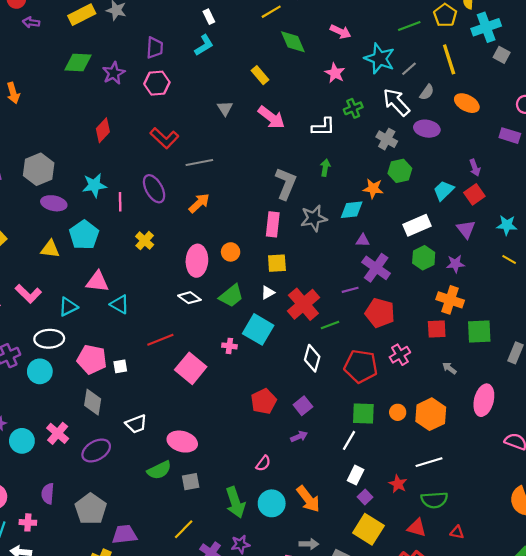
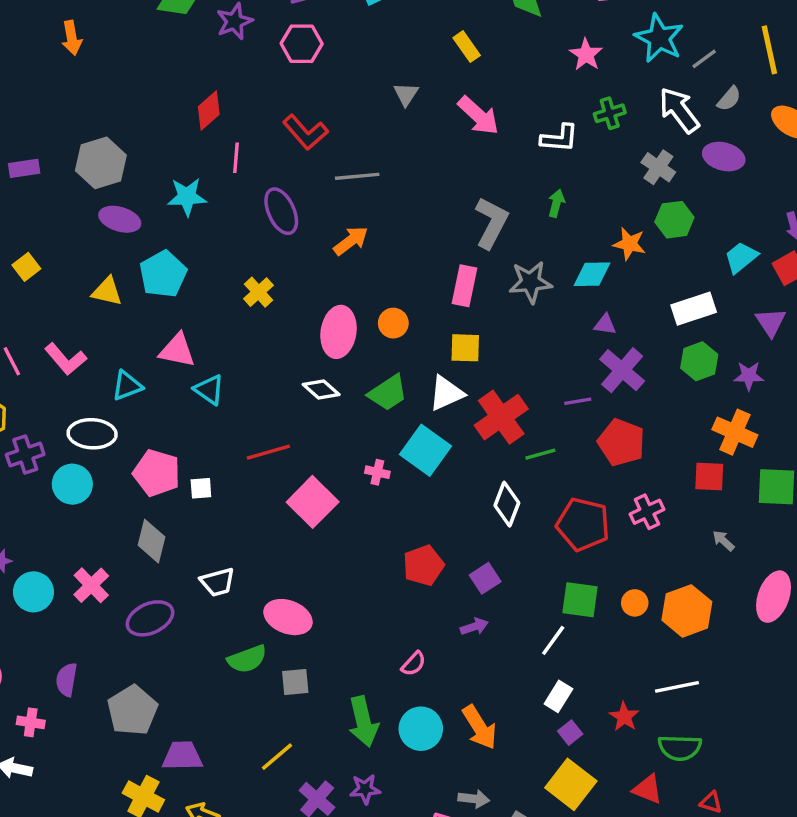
pink line: (120, 202) -> (236, 158), moved
white triangle: (268, 293) -> (446, 393), size x1.6

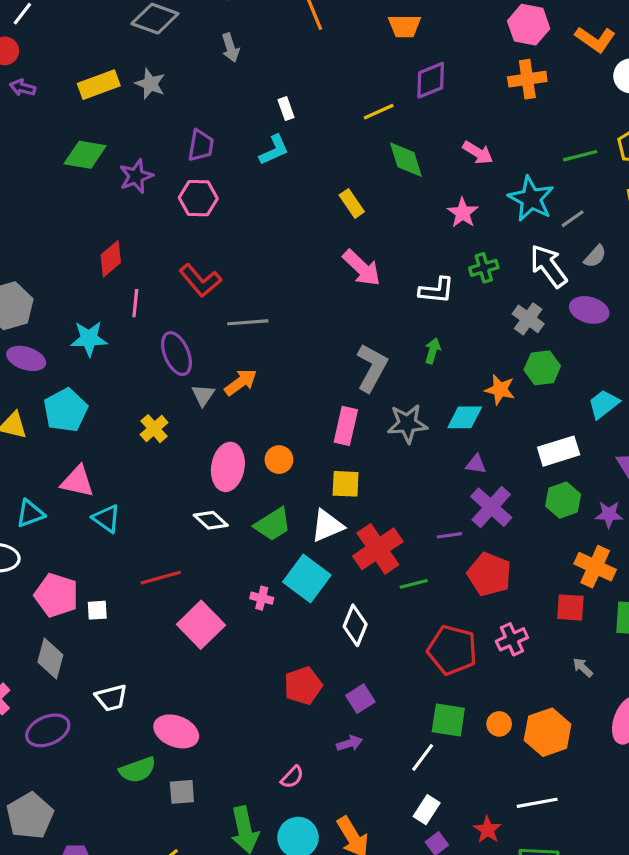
gray triangle: (406, 94) -> (203, 395), moved
white diamond: (507, 504) -> (355, 625), moved

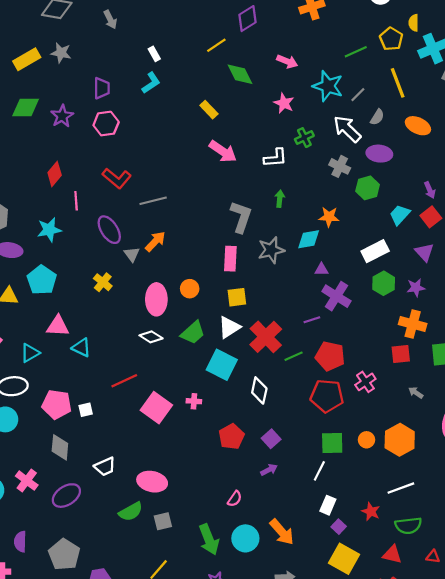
green hexagon: (542, 368) -> (368, 188), moved
red pentagon: (489, 574) -> (330, 356), moved
pink cross: (262, 598) -> (194, 401), moved

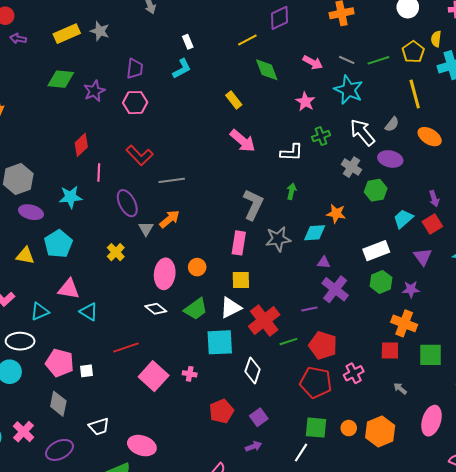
gray line: (358, 95) -> (347, 60), moved, turned 63
cyan square: (222, 365) -> (220, 342), turned -36

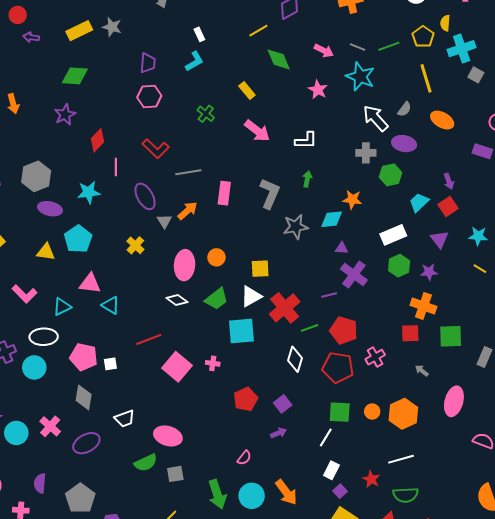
purple star: (94, 91) -> (65, 115), moved
green cross: (321, 136) -> (206, 114), moved, turned -30
gray cross: (351, 167) -> (366, 153), turned -30
pink rectangle: (239, 243) -> (224, 193), moved
white diamond: (253, 370) -> (295, 359), moved

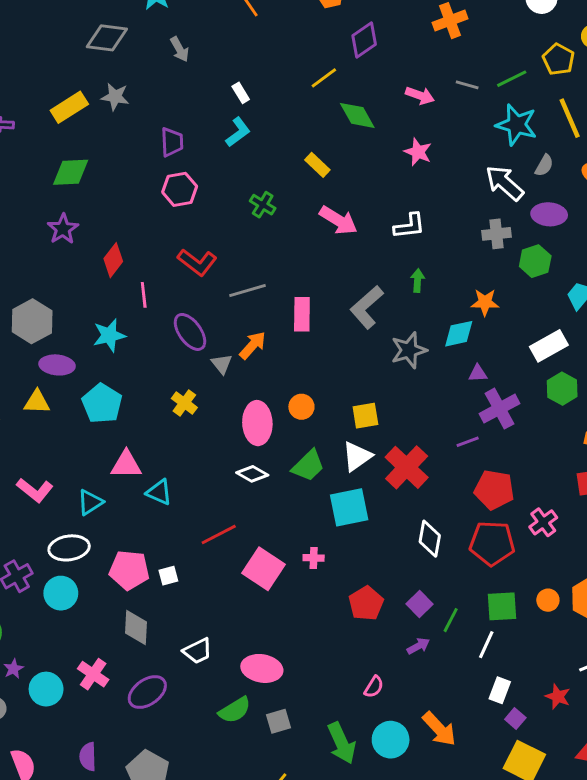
cyan star: (360, 77) -> (516, 125), moved
gray L-shape: (270, 193) -> (367, 307), turned -148
yellow triangle: (46, 252) -> (37, 402), moved
purple cross: (354, 275) -> (499, 409), turned 32
green line: (309, 328) -> (451, 620), moved, turned -36

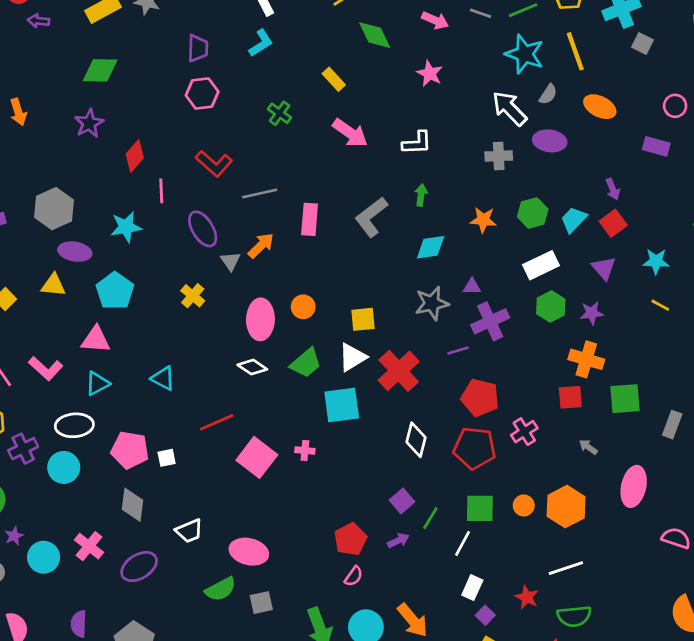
green hexagon: (535, 261) -> (533, 213), moved
cyan diamond: (459, 334) -> (431, 247), moved
gray star: (409, 350) -> (432, 303), moved
pink triangle: (126, 465) -> (96, 340), moved
red pentagon: (366, 603) -> (350, 539), moved

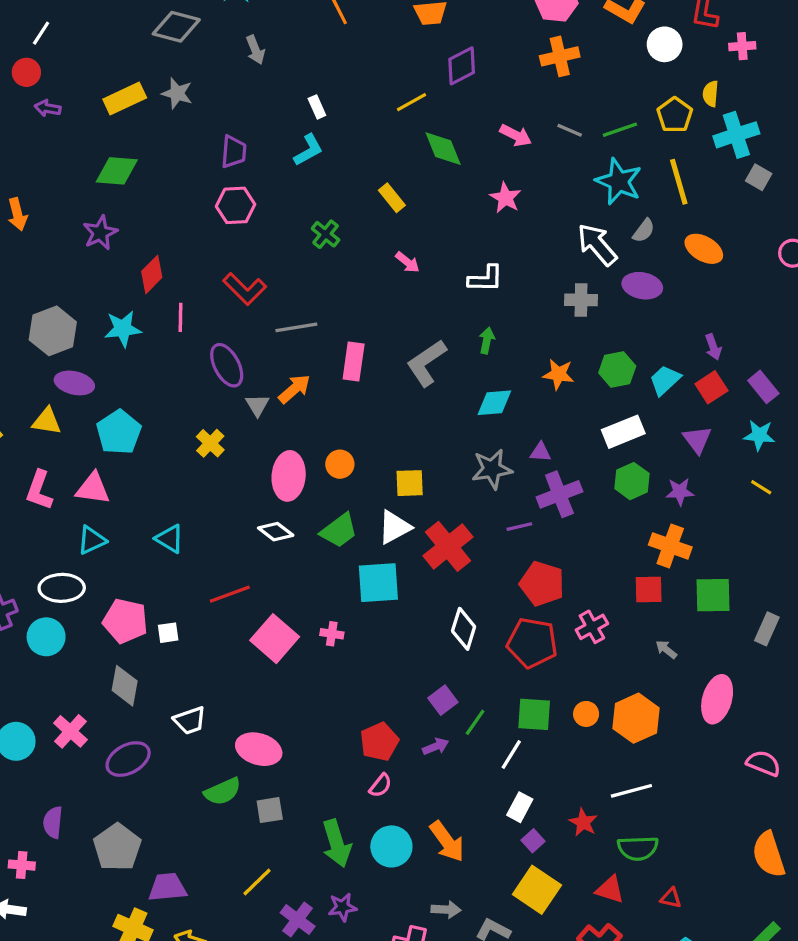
pink arrow: (350, 133) -> (407, 262), size x0.6
purple rectangle: (656, 146) -> (763, 387), moved, turned 32
cyan star: (126, 227) -> (123, 329), moved
pink L-shape: (46, 368) -> (39, 490), moved, turned 64

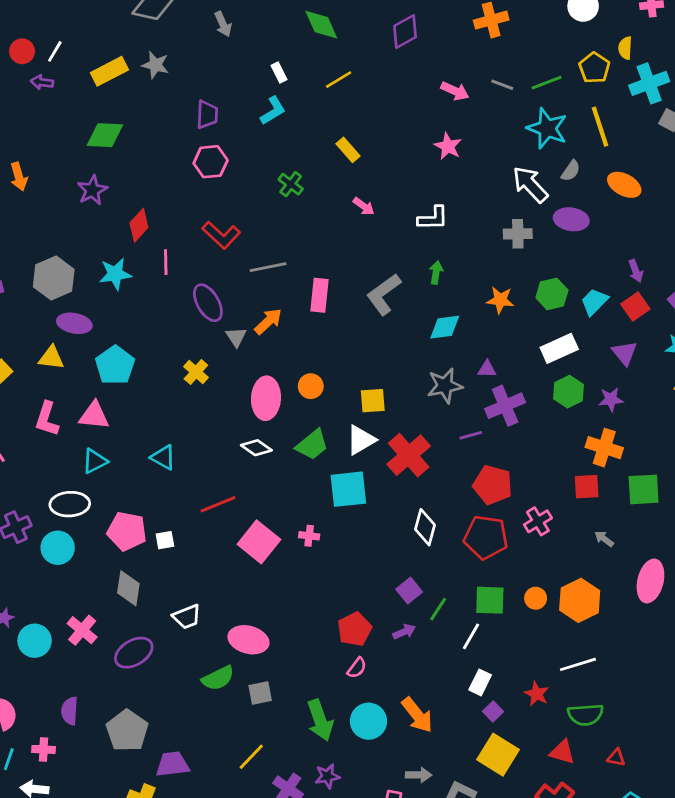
white line: (41, 33) -> (55, 51), moved
yellow line: (411, 102) -> (339, 80), moved
green diamond: (443, 149) -> (321, 25), moved

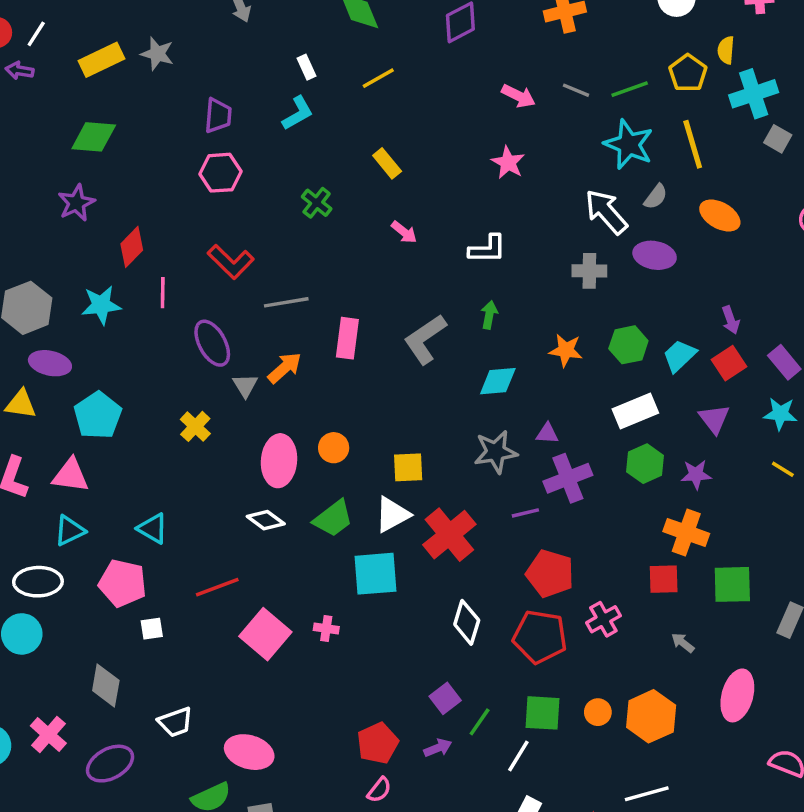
pink pentagon: (127, 531) -> (123, 583), moved

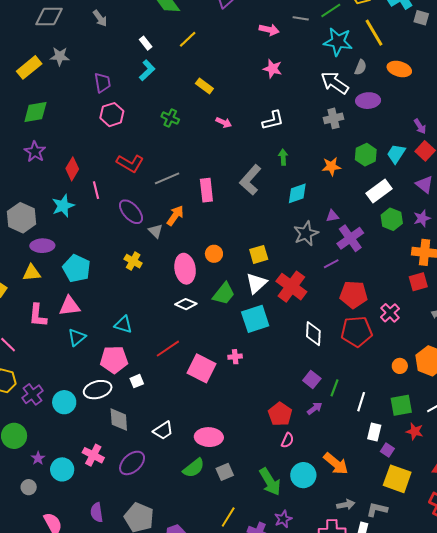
white ellipse: (38, 582) -> (98, 390), moved
green square: (542, 713) -> (401, 405), moved

